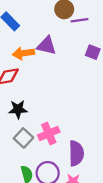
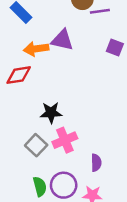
black star: (18, 109) -> (51, 113), moved
purple semicircle: (76, 153) -> (96, 163), size x0.6

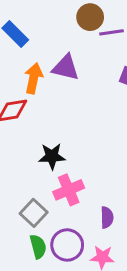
orange arrow: (36, 49) -> (34, 78), turned 110
gray square: (36, 145) -> (34, 213), moved

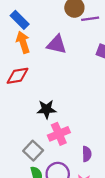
orange arrow: (34, 78) -> (23, 42), moved, turned -30

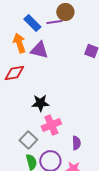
purple line: (90, 19) -> (54, 22), moved
blue rectangle: (20, 20) -> (32, 23), moved
purple triangle: (57, 44) -> (39, 50), moved

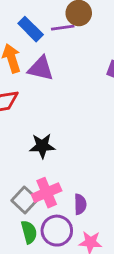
pink cross: (51, 125) -> (47, 193), moved
purple semicircle: (76, 143) -> (80, 204), moved

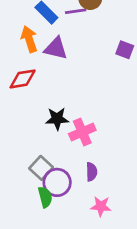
pink cross: (47, 193) -> (82, 132), moved
purple circle: (57, 231) -> (57, 182), moved

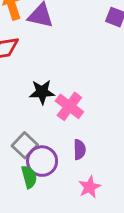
pink cross: (82, 132) -> (69, 106), turned -30
pink star: (101, 206) -> (90, 187), turned -30

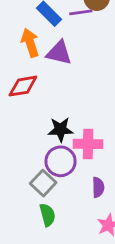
pink cross: (69, 106) -> (88, 144), turned -36
purple circle: (42, 161) -> (61, 161), moved

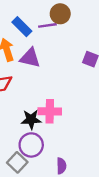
pink cross: (88, 144) -> (50, 111), moved

